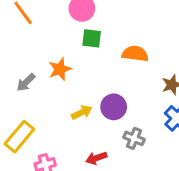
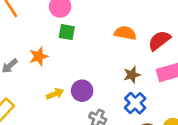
orange semicircle: (135, 54) -> (125, 33), moved

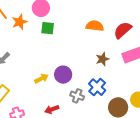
orange star: (39, 56) -> (20, 22), moved
blue cross: (135, 103) -> (97, 87), moved

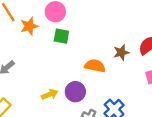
orange semicircle: (95, 26) -> (95, 66), moved
brown star: (102, 59) -> (121, 52), moved

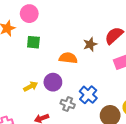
green square: (61, 36) -> (33, 42), moved

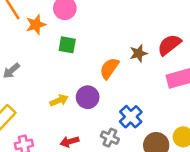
orange semicircle: (68, 58) -> (109, 68), turned -66
gray cross: (68, 104) -> (110, 138), moved

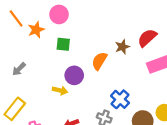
purple circle: (88, 97) -> (74, 75), moved
yellow arrow: (59, 100) -> (60, 90), turned 40

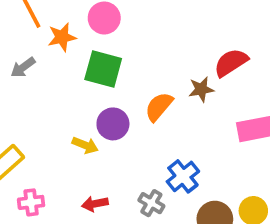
red semicircle: (147, 38) -> (231, 63), moved
green square: (63, 44) -> (103, 69), size x1.5
gray arrow: (19, 69) -> (23, 67), moved

